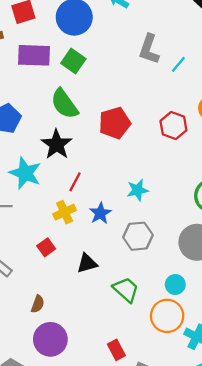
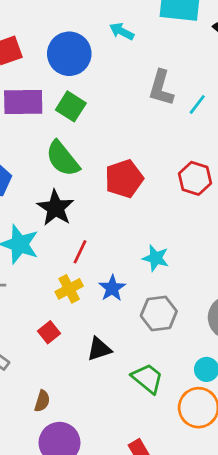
cyan star: (138, 190) -> (156, 258), turned 30

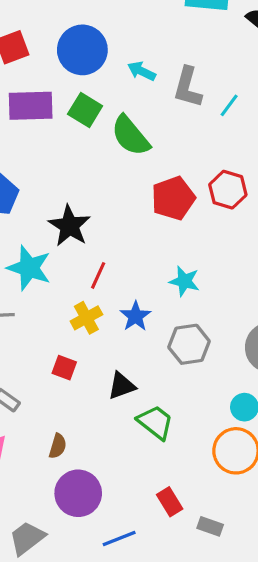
cyan arrow: (122, 31) -> (142, 71), moved
green semicircle: (63, 159) -> (130, 136), moved
red pentagon: (124, 179) -> (173, 198), moved
red square: (49, 332) -> (64, 368), turned -30
green trapezoid: (147, 378) -> (155, 422), moved

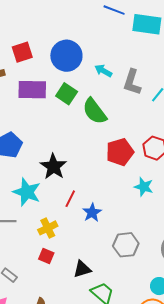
cyan star: (184, 281) -> (144, 187), moved
blue star: (135, 316) -> (92, 213), moved
yellow cross: (86, 318) -> (48, 228), moved

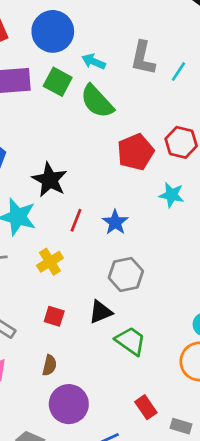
cyan arrow: (103, 71) -> (94, 62), moved
blue star: (92, 213) -> (115, 222), moved
gray hexagon: (126, 245) -> (126, 274), moved
red square: (46, 256) -> (54, 316), moved

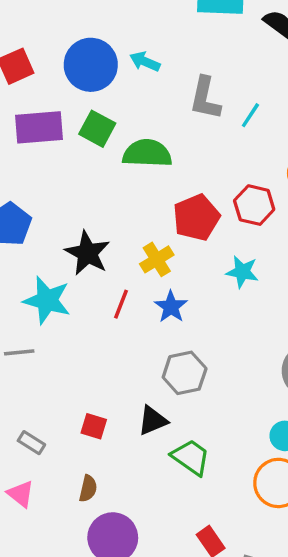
cyan arrow: (94, 62) -> (145, 62), moved
green semicircle: (97, 101) -> (147, 153), turned 135
yellow cross: (50, 262) -> (157, 259), moved

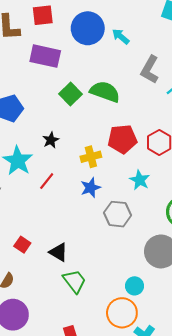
green square: (97, 129) -> (70, 94), moved
black star: (87, 253) -> (51, 140), size x0.6
red line: (121, 304) -> (47, 181), moved
gray hexagon: (185, 373) -> (118, 214), moved
black triangle: (153, 420) -> (59, 252), turned 36

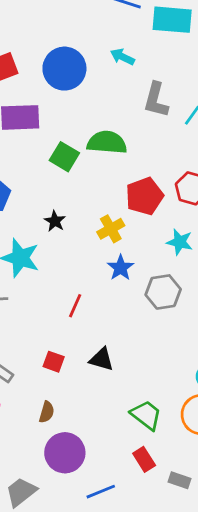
cyan arrow: (121, 36) -> (122, 57), moved
red line: (47, 181) -> (75, 306), moved
green trapezoid: (74, 281) -> (146, 415), moved

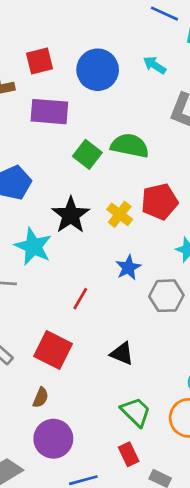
black star: (55, 221) -> (71, 215), size x1.8
yellow cross: (111, 229) -> (120, 214), moved, turned -30
black triangle: (102, 359) -> (122, 353), moved
red square: (54, 362) -> (53, 350), size x1.8

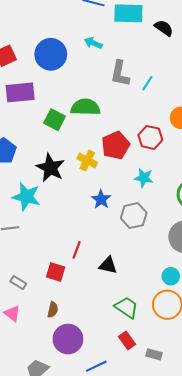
red line: (80, 299) -> (77, 250), moved
red square: (53, 350) -> (56, 272), size x0.7

